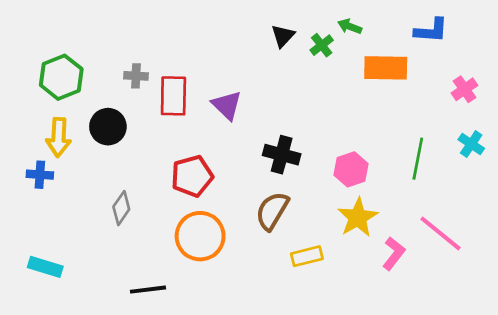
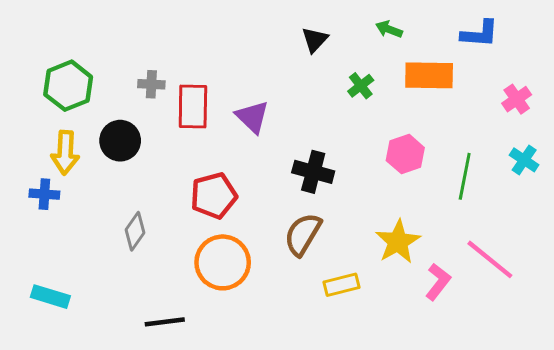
green cross: (322, 45) -> (361, 86), moved
pink hexagon: (351, 169) -> (405, 154), moved

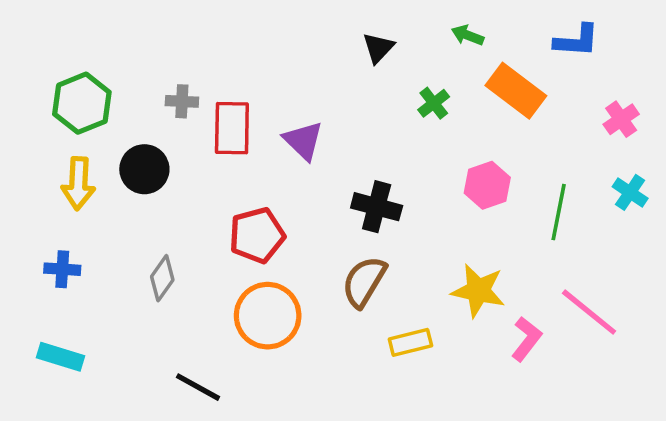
orange rectangle: (429, 75) -> (516, 91), turned 36
blue cross: (44, 194) -> (62, 269), moved
yellow star: (398, 242) -> (478, 291), turned -30
black line: (165, 322) -> (198, 387), turned 36

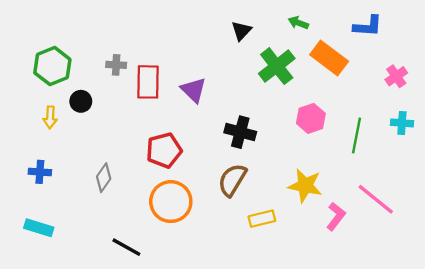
green cross: (434, 103) -> (277, 66), size x1.8
black circle: (144, 169) -> (81, 101), moved, size x0.7
yellow arrow: (78, 184) -> (50, 117), size x0.7
cyan cross: (630, 192) -> (402, 123), turned -30

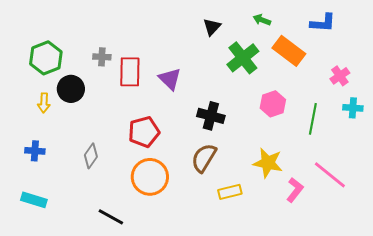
pink cross: (396, 76) -> (340, 76), moved
black circle: (81, 101) -> (71, 89), size x1.4

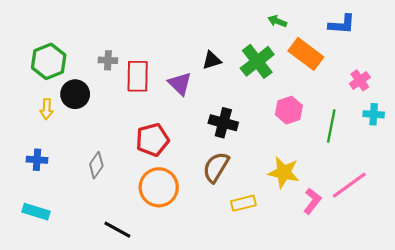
black triangle: (212, 27) -> (212, 60), moved, turned 30
pink line: (330, 175) -> (349, 185), turned -75

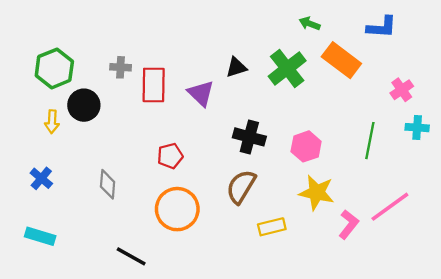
pink hexagon: (289, 110) -> (306, 146), moved
red pentagon: (152, 140) -> (170, 156), size x0.7
blue cross: (37, 160) -> (41, 178), turned 36
gray diamond: (96, 165) -> (108, 184), turned -30

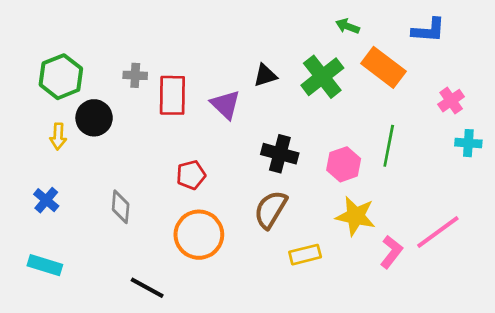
green line: (370, 141) -> (389, 146), moved

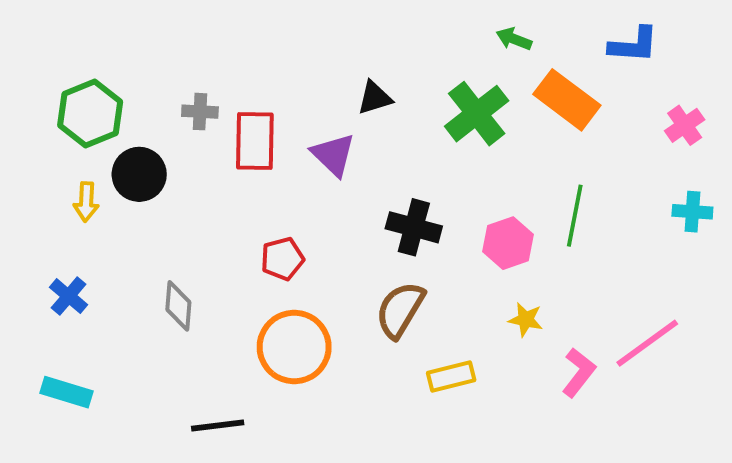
black triangle: (265, 75) -> (375, 98), moved
pink cross: (451, 101) -> (685, 125), moved
yellow star: (356, 216) -> (526, 320), size x0.6
black line: (147, 288) -> (218, 426), turned -36

